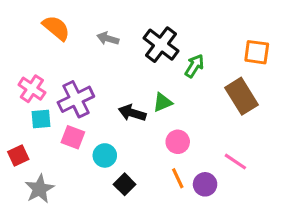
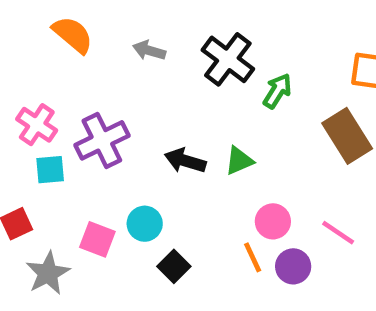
green triangle: (163, 102) -> (239, 161), moved
pink square: (73, 137) -> (97, 239), moved
pink circle: (178, 142) -> (273, 221), moved

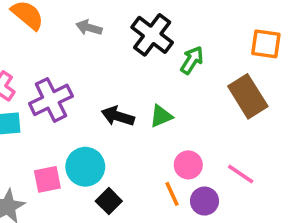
cyan circle: (145, 224) -> (85, 167), size x1.4
pink square: (97, 239) -> (47, 179), turned -32

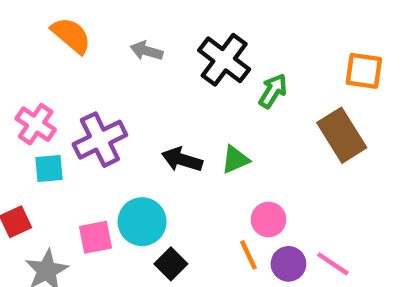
pink line: (241, 174) -> (333, 264), moved

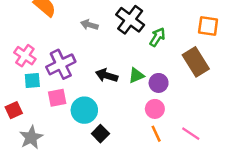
gray arrow: (147, 51) -> (89, 25), moved
pink square: (95, 237) -> (57, 98), moved
orange line: (249, 255) -> (156, 134), moved
purple circle: (288, 264) -> (159, 83), moved

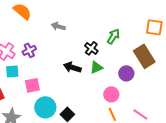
black cross: (130, 20) -> (91, 48), moved, size x0.6
purple cross: (61, 64) -> (29, 50), moved, size x0.6
purple circle: (159, 83) -> (126, 73), moved
cyan circle: (84, 110) -> (45, 107), moved

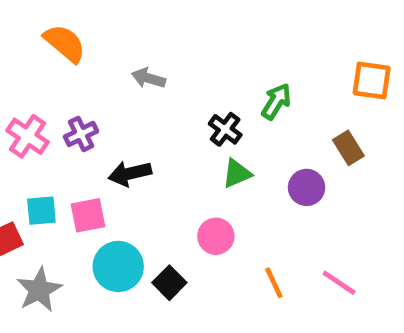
brown rectangle: (144, 56) -> (348, 148), size x0.6
black arrow: (72, 67) -> (130, 173), moved, turned -30
cyan square: (12, 71) -> (41, 211), moved
pink circle: (111, 94) -> (216, 236), moved

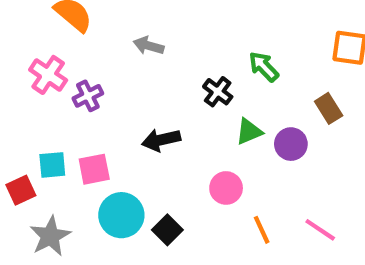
green arrow: (276, 101) -> (264, 67), turned -76
pink cross: (28, 136) -> (48, 75), moved
black arrow: (130, 173) -> (161, 140), moved
green triangle: (237, 173) -> (249, 131), moved
pink circle: (216, 236) -> (226, 188), moved

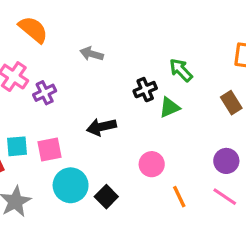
black cross: (218, 92) -> (145, 90), turned 30
green triangle: (249, 131) -> (170, 107), moved
purple circle: (291, 144) -> (226, 161), moved

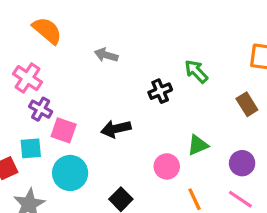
purple cross: (45, 93) -> (41, 109), moved, turned -35
green triangle: (170, 107) -> (198, 145), moved
pink square: (49, 150) -> (64, 130), moved, turned 30
cyan circle: (71, 185) -> (70, 173), moved

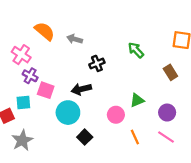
orange semicircle: (47, 30) -> (45, 31), moved
black cross: (160, 91) -> (97, 63), moved
cyan circle: (70, 173) -> (68, 113), moved

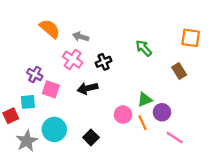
pink cross: (21, 55) -> (73, 60), moved
cyan circle: (68, 113) -> (54, 129), moved
purple circle: (167, 113) -> (162, 112), moved
orange line: (135, 137) -> (142, 123), moved

